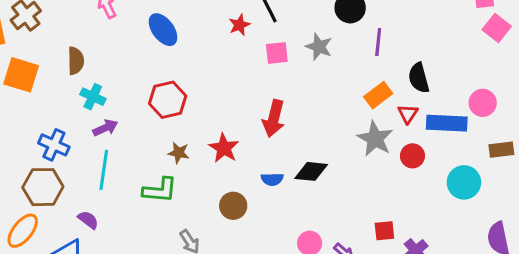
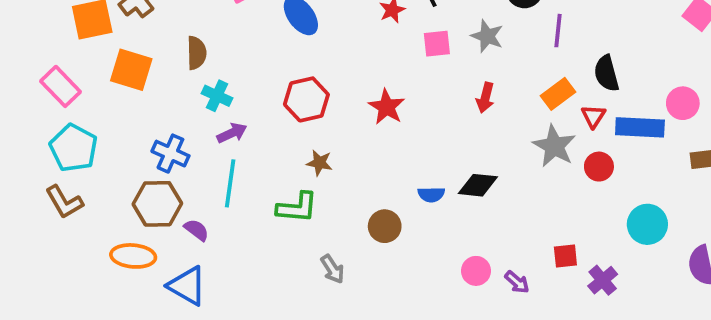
red arrow: (274, 118) -> (485, 98), moved, size x0.7
red star: (224, 148) -> (387, 107), moved
cyan circle: (464, 182) -> (647, 224), moved
purple semicircle: (88, 220) -> (197, 230), moved
orange ellipse: (23, 231) -> (133, 256), turned 57

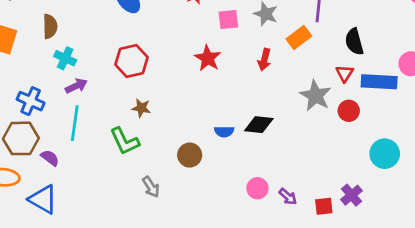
orange rectangle: (558, 94) -> (299, 37), moved
red star: (387, 107) -> (208, 58), moved
green L-shape: (297, 208) -> (125, 141), turned 60
red square: (565, 256) -> (324, 206), moved

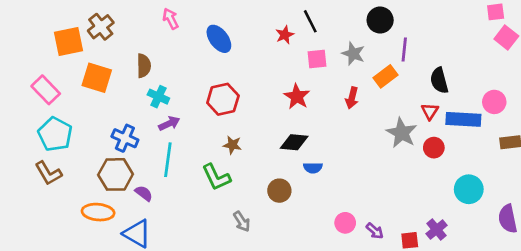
black diamond: (259, 125) -> (294, 142), moved

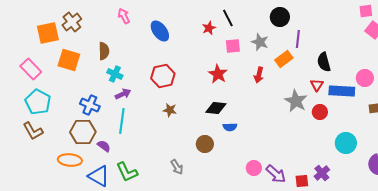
green L-shape: (216, 177) -> (127, 172), moved
purple arrow: (375, 231) -> (276, 174), size x1.5

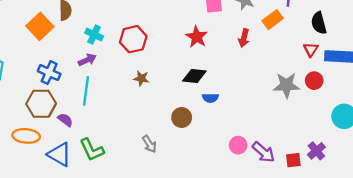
orange square: (69, 60) -> (40, 26), moved, turned 30
cyan cross: (115, 74) -> (94, 35), moved
gray star: (296, 101) -> (286, 85), moved, turned -30

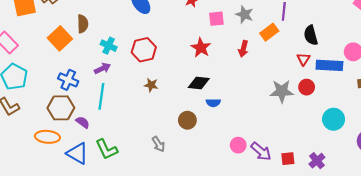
purple cross: (316, 151) -> (317, 161), moved

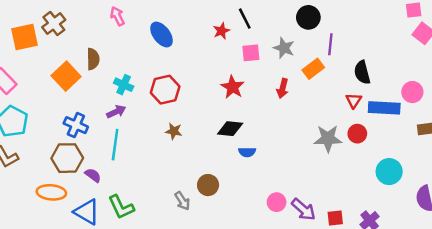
brown circle: (187, 120) -> (208, 185), moved

